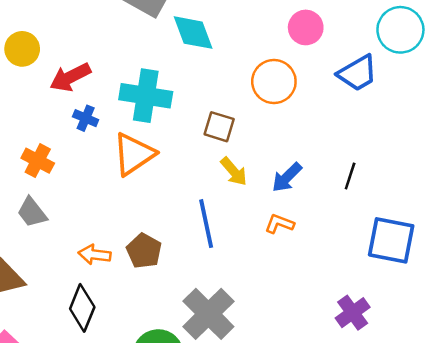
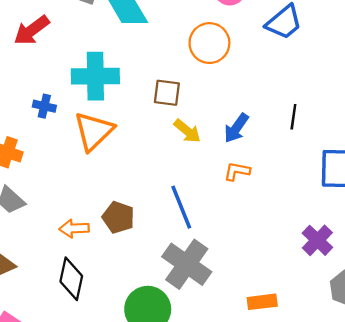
red arrow: (70, 77) -> (32, 30), moved
blue line: (206, 224) -> (181, 207), moved

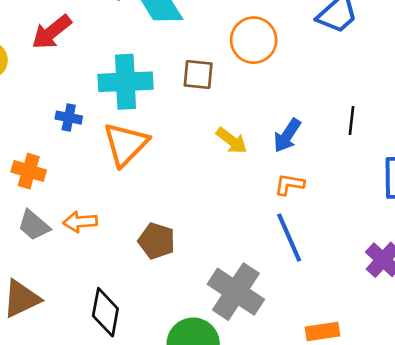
brown square: (167, 93) -> (198, 74), moved
blue line: (181, 207) -> (289, 238), moved
orange arrow: (74, 228) -> (80, 222), moved

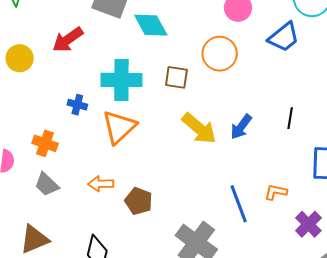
yellow arrow: (232, 141) -> (199, 128), size x1.5
orange L-shape: (289, 184) -> (276, 192), moved
orange arrow: (80, 222) -> (101, 184), moved

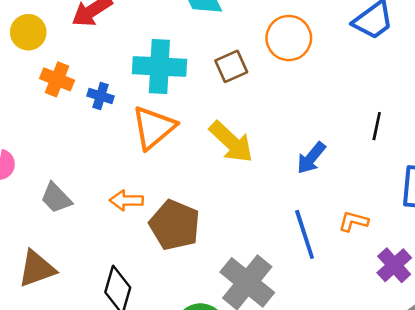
brown square: (176, 77) -> (231, 66), turned -35
blue arrow: (241, 127) -> (311, 158), moved
yellow arrow: (199, 128) -> (231, 142), moved
orange cross: (45, 143) -> (57, 79), moved
brown pentagon: (139, 201) -> (175, 225), size x1.4

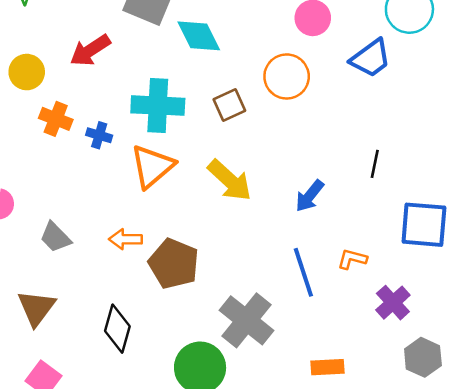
brown triangle: (37, 269) -> (36, 308), turned -33

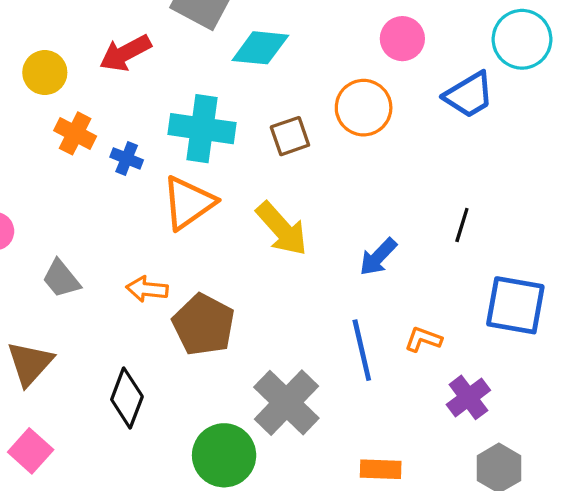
cyan diamond: (199, 36) -> (260, 48), turned -63

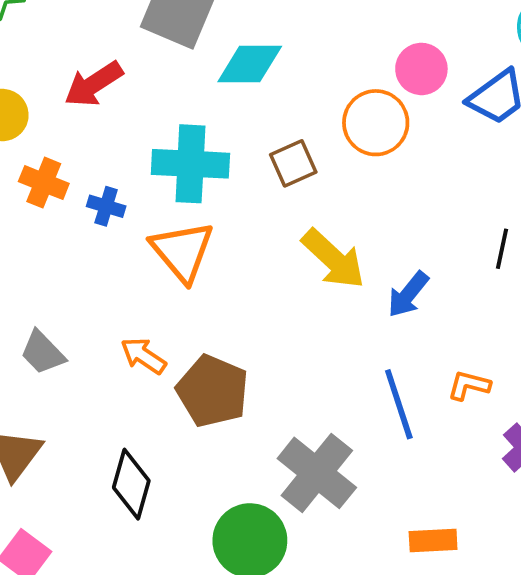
pink circle: (402, 39) -> (421, 69), moved
orange triangle: (188, 203) -> (182, 251), turned -30
yellow arrow: (282, 229) -> (333, 259), moved
orange arrow: (147, 289) -> (143, 356), turned 33

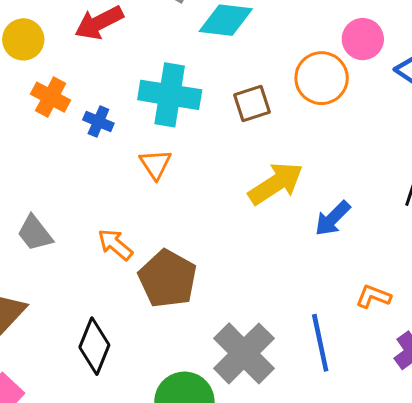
orange triangle: (182, 251) -> (156, 164), size x0.6
yellow arrow: (333, 259) -> (276, 183), turned -82
blue line: (399, 404) -> (320, 343), moved

